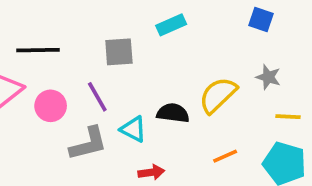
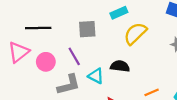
yellow semicircle: (218, 95) -> (135, 33), moved

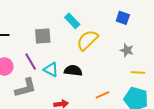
cyan rectangle: (119, 13) -> (72, 21), turned 70
cyan triangle: (96, 76) -> (51, 70), moved

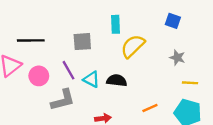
cyan rectangle: (72, 21) -> (116, 24), turned 42

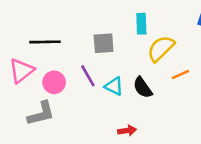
black semicircle: (117, 80) -> (143, 88), turned -132
gray L-shape: (63, 100) -> (41, 114), moved
orange line: (150, 108) -> (180, 75), moved

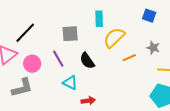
black line: (45, 42) -> (25, 33), turned -45
cyan triangle: (114, 86) -> (70, 83), moved
black semicircle: (143, 88) -> (87, 61), moved

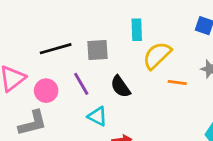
black line: (25, 33) -> (56, 49), moved, turned 30
orange line: (129, 58) -> (177, 82), turned 32

